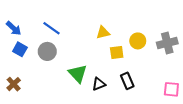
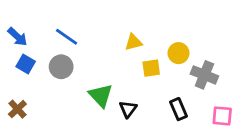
gray cross: (167, 43) -> (204, 75), moved, turned 36
black rectangle: (127, 81) -> (178, 109), moved
black triangle: (99, 84) -> (128, 109), turned -32

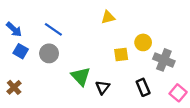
yellow triangle: (133, 42) -> (108, 17), moved
pink square: (222, 116) -> (178, 93), turned 35

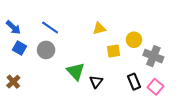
yellow triangle: (108, 17) -> (99, 28), moved
pink square: (178, 93) -> (155, 87), moved

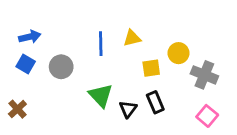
blue arrow: (13, 27) -> (30, 37), moved, turned -56
blue line: (50, 27) -> (101, 44), moved, turned 54
black rectangle: (134, 82) -> (155, 102), moved

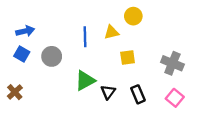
yellow circle: (178, 53) -> (133, 16), moved
green triangle: (101, 95) -> (85, 81), turned 45
black rectangle: (155, 102) -> (138, 94), moved

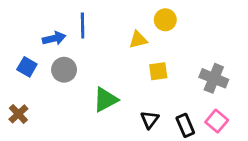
blue arrow: (25, 31) -> (54, 38), moved
blue line: (85, 37) -> (83, 26), moved
black triangle: (108, 92) -> (150, 120), moved
black rectangle: (138, 94) -> (185, 125), moved

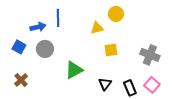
brown cross: (18, 114) -> (21, 80), moved

